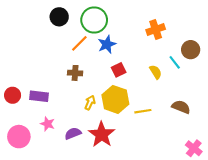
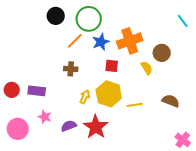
orange cross: (156, 30) -> (130, 41), moved, size x1.4
brown circle: (191, 50) -> (162, 53), moved
cyan line: (175, 62) -> (183, 21), moved
red square: (119, 70) -> (112, 66), turned 32

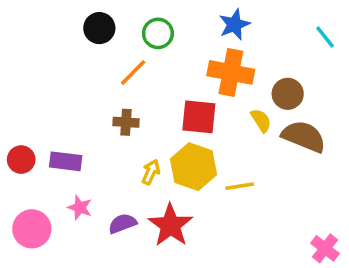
green circle: (89, 19) -> (158, 33), size x0.7
orange cross: (130, 41) -> (231, 72), turned 30
blue star: (101, 42) -> (234, 25), moved
red square: (112, 66) -> (199, 117), size x1.5
brown semicircle: (171, 101) -> (304, 136), moved, size x1.4

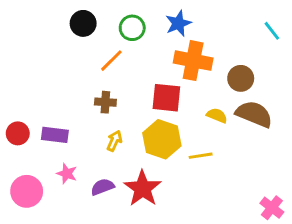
blue star: (234, 25) -> (178, 23), moved
yellow semicircle: (261, 120) -> (217, 116), moved, turned -36
yellow arrow: (151, 172) -> (114, 141), moved

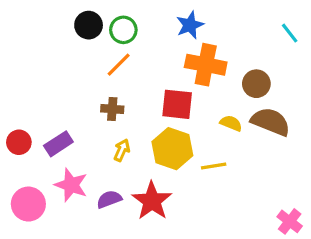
green circle: (132, 28) -> (123, 30), moved
purple rectangle: (55, 135) -> (58, 144), turned -40
pink star: (67, 174) -> (71, 185), size x1.5

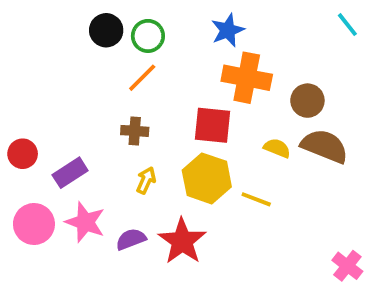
cyan line: (290, 33) -> (347, 25), moved
red circle: (19, 142) -> (23, 154), moved
yellow line: (214, 166) -> (256, 199), turned 30
pink circle: (28, 204) -> (34, 224), moved

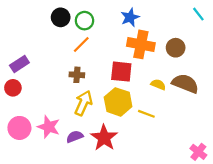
brown circle: (307, 101) -> (176, 48), moved
purple rectangle: (70, 173) -> (19, 64), moved
yellow arrow: (146, 180) -> (83, 103), size x1.6

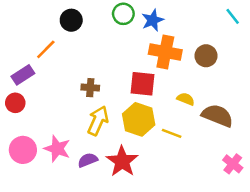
green circle: (84, 21) -> (123, 14), moved
orange line: (81, 44) -> (46, 49), moved
brown semicircle: (185, 83) -> (217, 116), moved
pink cross: (198, 152) -> (233, 164), moved

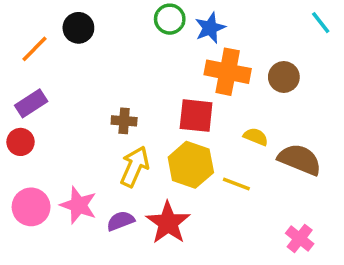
black circle: (71, 20) -> (78, 28), moved
orange line: (46, 49) -> (35, 49), moved
pink cross: (233, 164) -> (300, 238), moved

